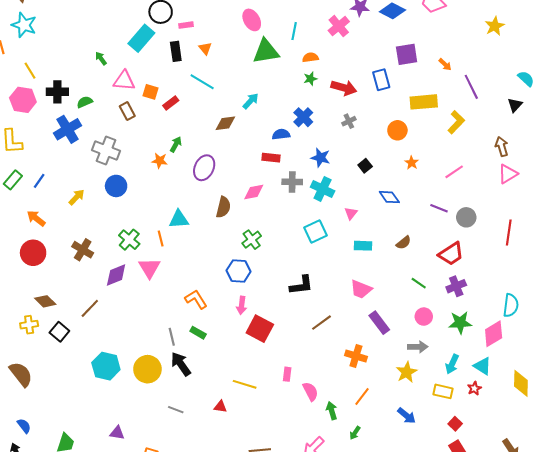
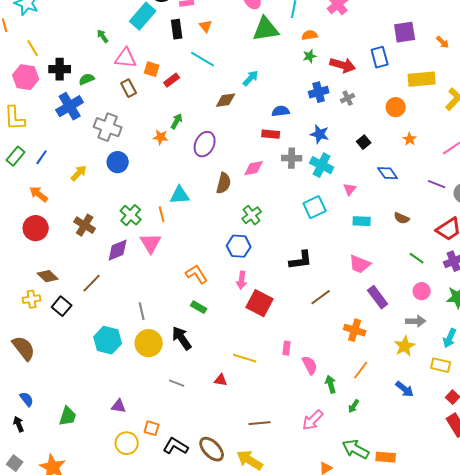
blue cross: (303, 117) -> (319, 92), moved, turned 30
brown semicircle: (404, 243) -> (402, 218), turned 63
gray line: (172, 337) -> (142, 311), moved

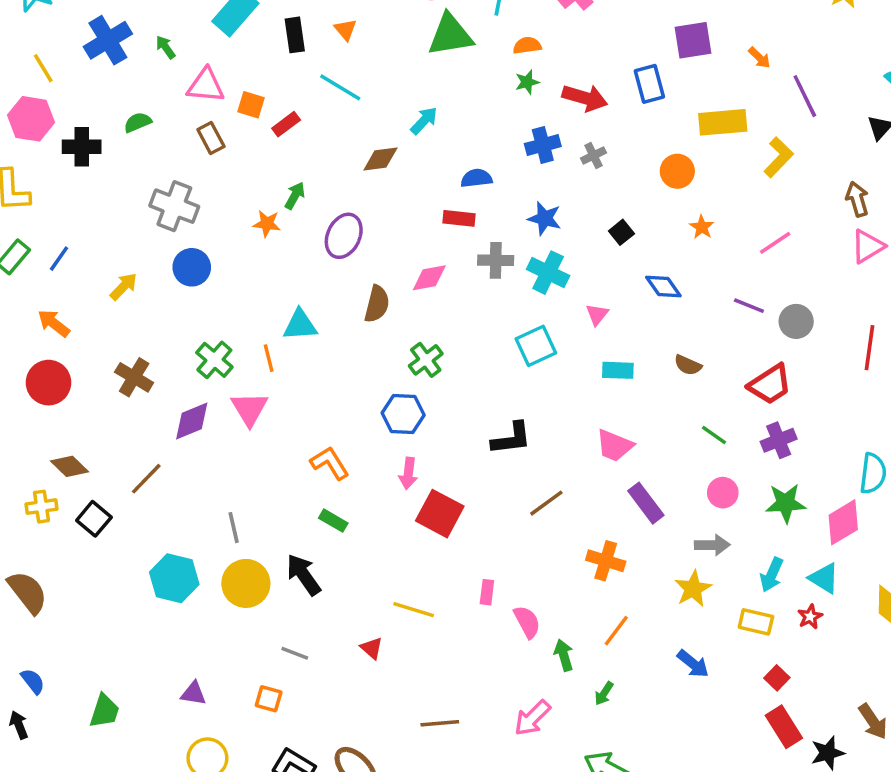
black cross: (60, 69) -> (82, 147), moved
blue cross: (70, 106) -> (108, 40), moved
red triangle: (221, 380) -> (372, 648), turned 32
orange square: (152, 428) -> (269, 699), moved

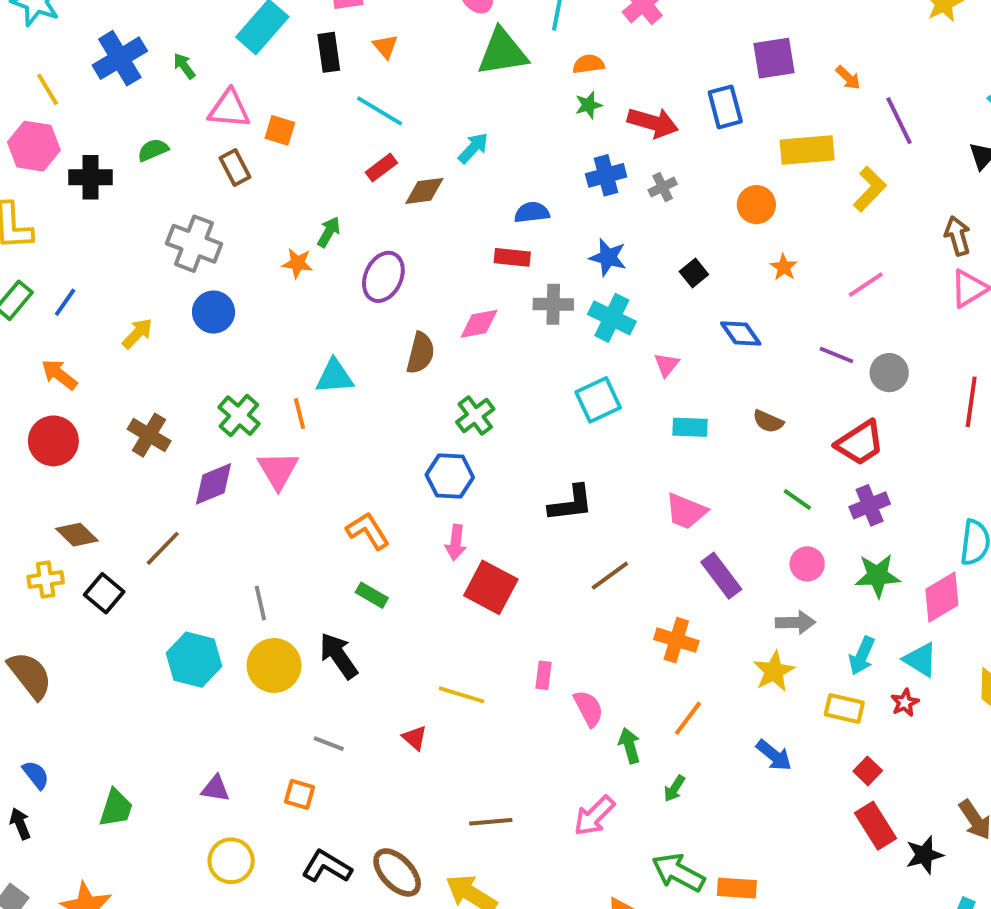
red rectangle: (286, 124) -> (381, 168), moved

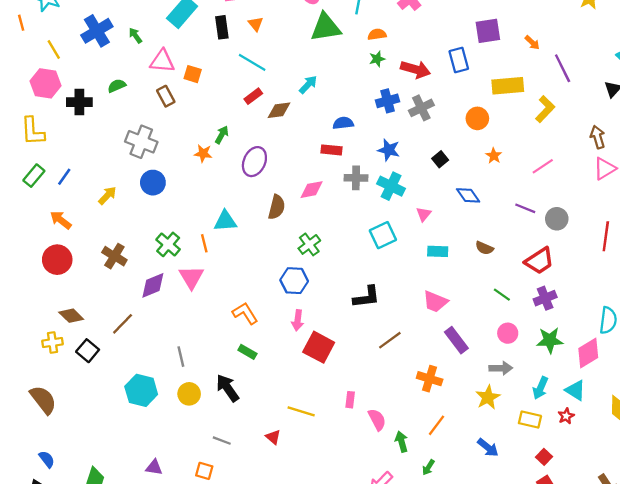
gray cross: (663, 187) -> (421, 108), size x1.5
yellow circle: (274, 665) -> (189, 394), size x0.7

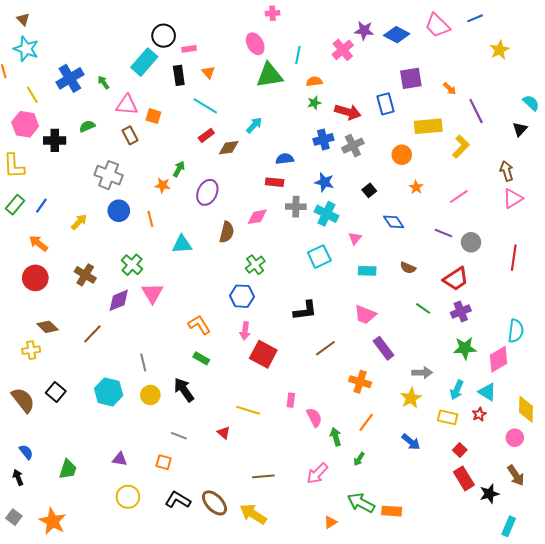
orange line: (204, 243) -> (150, 219), moved
pink circle: (508, 333) -> (515, 438), moved
black square: (88, 351) -> (56, 392), moved

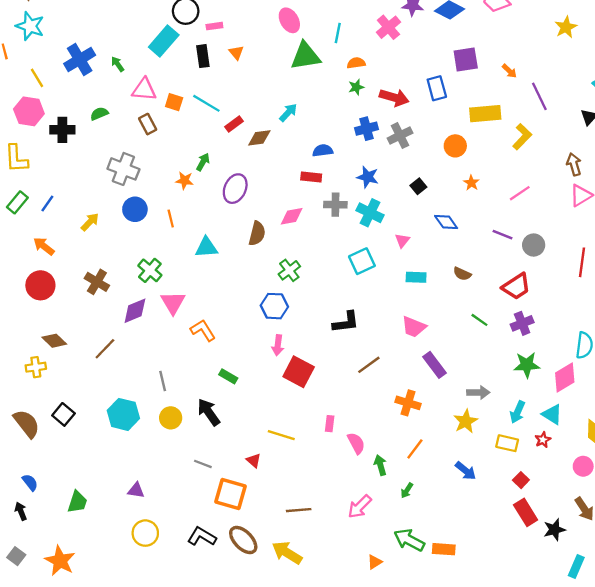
cyan line: (205, 106) -> (206, 103), moved
orange L-shape: (199, 325) -> (203, 330), moved
orange square: (164, 462) -> (231, 494), moved, size x1.8

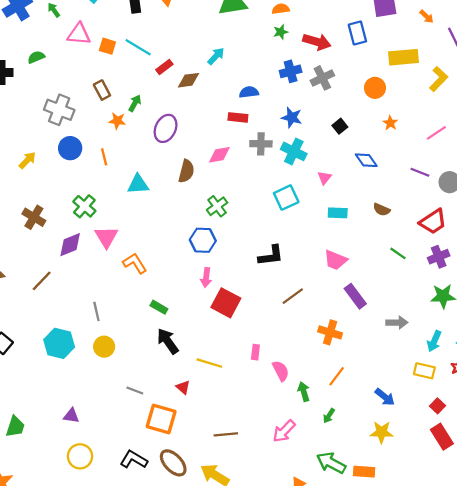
brown rectangle: (148, 124) -> (102, 90), moved
black arrow: (209, 412) -> (168, 341), moved
yellow star: (466, 421) -> (382, 432), moved, turned 30

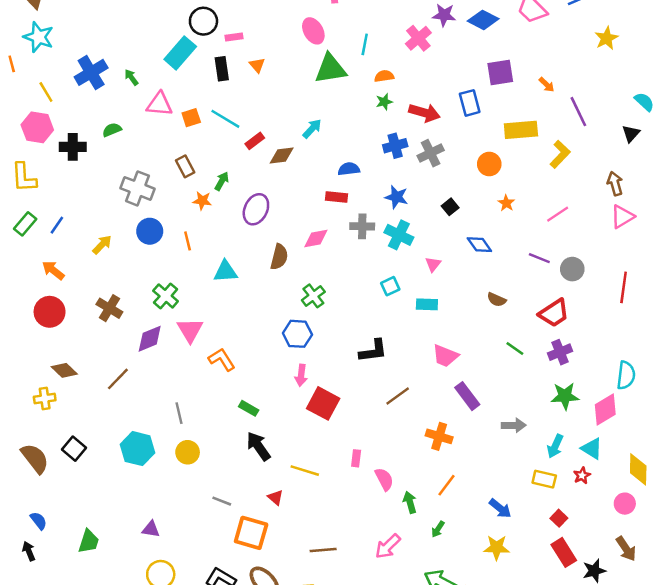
orange square: (107, 46) -> (191, 118), turned -35
cyan square: (286, 198) -> (390, 286), size x0.7
cyan rectangle: (338, 213) -> (427, 304), moved

